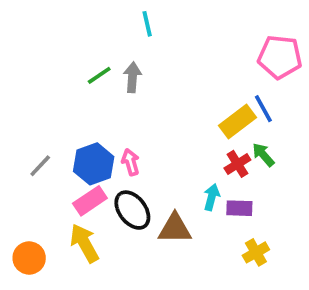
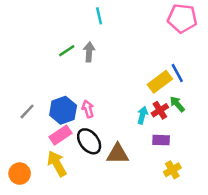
pink pentagon: (280, 57) -> (182, 18), moved
cyan arrow: (212, 197) -> (142, 115), moved

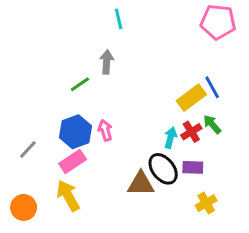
green line: (67, 51) -> (80, 84), moved
gray line: (27, 111) -> (28, 150), moved
black ellipse: (89, 141) -> (163, 169), moved

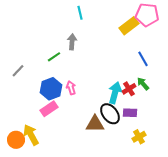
yellow rectangle: (191, 98) -> (129, 26), moved
cyan arrow: (171, 138) -> (115, 93), size x1.5
gray line: (28, 150) -> (18, 71), moved
yellow arrow: (68, 196) -> (31, 135), moved

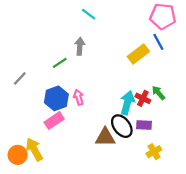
cyan line: (80, 13) -> (89, 14), turned -40
yellow rectangle: (129, 26) -> (138, 54), moved
blue line: (143, 59) -> (158, 42), moved
red cross: (129, 89) -> (143, 98), turned -32

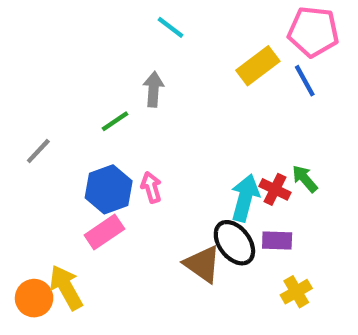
yellow rectangle: (138, 54) -> (258, 66), moved
brown triangle: (105, 137) -> (202, 264), turned 35

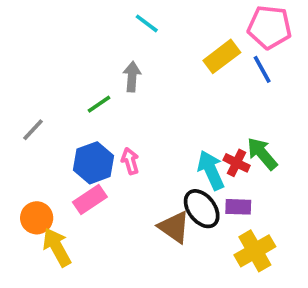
green arrow: (305, 179) -> (262, 154), size x1.4
cyan arrow: (245, 198) -> (211, 170), turned -39
yellow cross: (296, 292) -> (255, 251), size x1.5
orange circle: (34, 298) -> (37, 218), moved

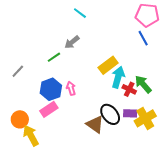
yellow rectangle: (222, 56) -> (108, 65), moved
gray arrow: (132, 77) -> (72, 42), turned -133
cyan arrow: (211, 170) -> (118, 77), moved, turned 40
yellow cross: (255, 251) -> (145, 118), moved

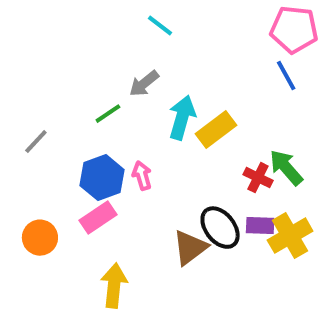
cyan arrow: (118, 77) -> (182, 118), moved
brown triangle: (95, 124) -> (190, 248), turned 48
yellow arrow: (31, 135) -> (114, 286), moved, turned 35

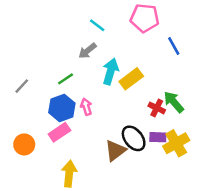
cyan line: (160, 26) -> (97, 25), moved
pink pentagon: (294, 30) -> (145, 18), moved
green line: (108, 114) -> (66, 79), moved

